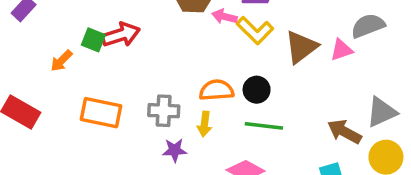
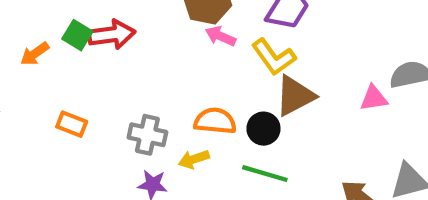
pink arrow: (224, 17) -> (220, 36), moved
brown triangle: (301, 47) -> (295, 96), moved
orange rectangle: (101, 113) -> (72, 124), size x0.6
yellow arrow: (205, 124) -> (194, 159), turned 55

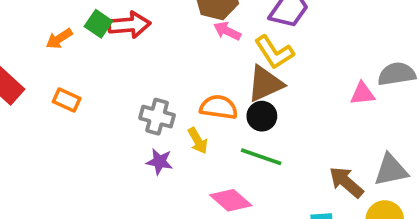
brown triangle: (295, 96) -> (265, 84), moved
orange rectangle: (72, 124) -> (67, 100), moved
yellow arrow: (194, 159) -> (198, 141), turned -104

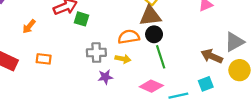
green square: (98, 24) -> (82, 19), moved
brown triangle: (265, 84) -> (150, 16), turned 35
yellow arrow: (198, 141) -> (123, 59), turned -32
green line: (261, 157) -> (161, 57), turned 70

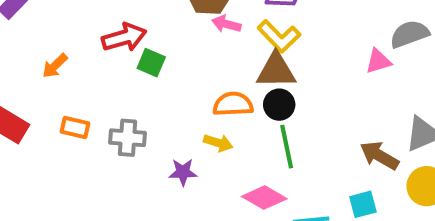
gray cross: (96, 53) -> (128, 138), moved

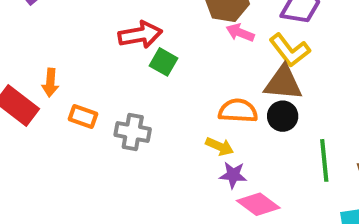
orange arrow: (55, 66) -> (50, 83), moved, turned -48
green line: (287, 147) -> (324, 160), moved
purple star: (183, 172) -> (233, 175), moved

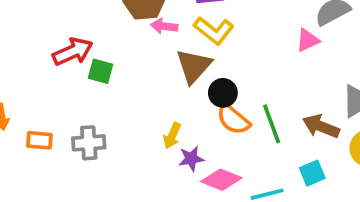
brown triangle: (283, 83) -> (194, 66), moved, turned -39
orange semicircle: (238, 111) -> (233, 119), moved, turned -129
yellow arrow: (220, 147) -> (172, 136), turned 105

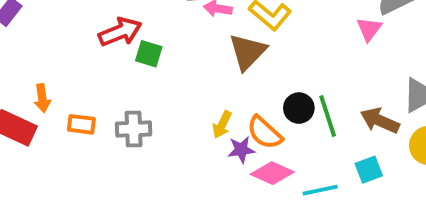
pink triangle: (308, 40) -> (369, 29), turned -30
black circle: (223, 93) -> (299, 108), moved
orange semicircle: (233, 119) -> (265, 133), moved

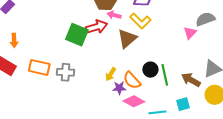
red arrow: (120, 32) -> (97, 27), moved
green square: (149, 54) -> (77, 35), size x1.6
orange arrow: (42, 98) -> (14, 40), moved
orange rectangle: (81, 124) -> (39, 67), size x1.5

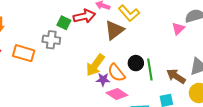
green square: (77, 35) -> (64, 23), size x0.6
gray cross: (66, 72) -> (51, 40), moved
yellow arrow: (111, 74) -> (95, 65), size x1.6

